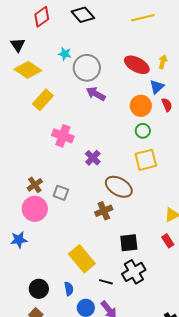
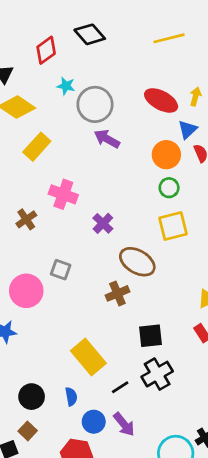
red diamond: (42, 17) -> (46, 50), moved
brown cross: (35, 185) -> (26, 219), moved
black line: (106, 282) -> (120, 387), turned -48

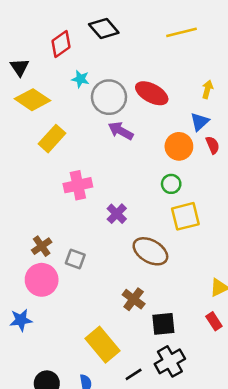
red ellipse: (161, 100) -> (152, 93), moved
green circle: (169, 188) -> (171, 184), moved
pink cross: (63, 194) -> (78, 185), turned -32
brown cross: (26, 219) -> (42, 246), moved
brown cross: (117, 293) -> (134, 299), moved, turned -30

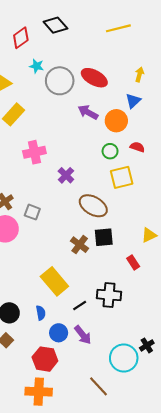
purple arrow: (121, 131) -> (88, 112), moved
red semicircle: (213, 145) -> (137, 147), moved, turned -48
red rectangle: (214, 321) -> (133, 262), moved
black square: (163, 324) -> (104, 237), moved
black cross: (170, 361) -> (109, 295), turned 35

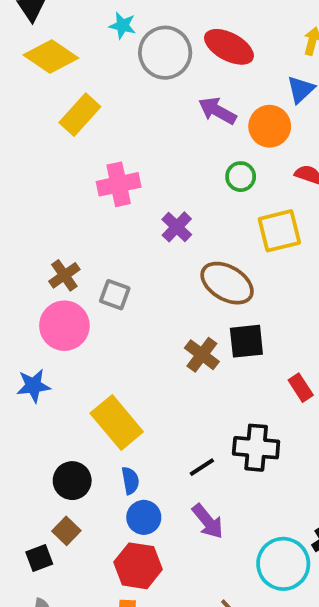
green circle: (110, 151) -> (241, 177), moved
yellow rectangle: (54, 281) -> (117, 422), moved
blue circle: (59, 333) -> (144, 517), moved

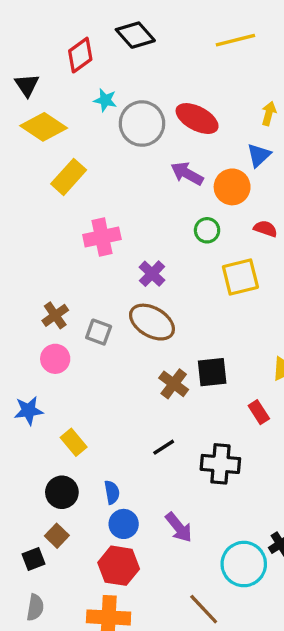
brown ellipse: (227, 283) -> (152, 322), moved
pink circle: (64, 326) -> (55, 359), size x0.7
yellow rectangle: (117, 422) -> (74, 442), moved, size x0.6
black line: (202, 467) -> (164, 447), moved

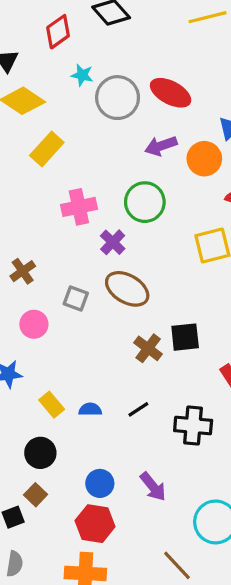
purple arrow: (187, 174) -> (161, 146), turned -48
green circle: (207, 230) -> (145, 202), moved, size x1.6
purple cross: (152, 274) -> (113, 242), moved
brown cross: (55, 315) -> (23, 271), moved
blue semicircle: (112, 492) -> (90, 409), moved, turned -80

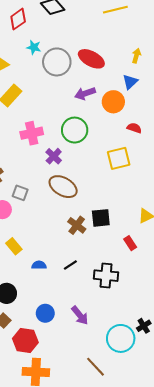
gray square: (76, 299) -> (20, 193), moved
yellow rectangle: (52, 405) -> (14, 246), moved
red hexagon: (95, 524) -> (25, 341), moved

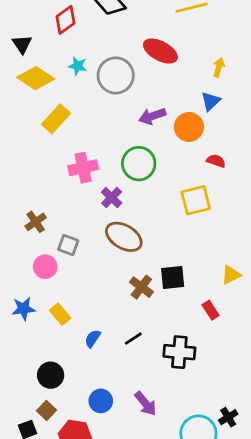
cyan star: (34, 47) -> (78, 66), moved
red ellipse: (91, 59) -> (160, 51), moved
blue semicircle: (39, 265) -> (93, 339), turned -56

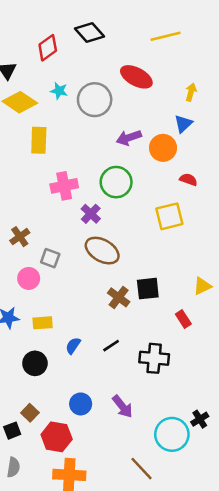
yellow rectangle: (56, 119) -> (39, 140), turned -40
yellow rectangle: (60, 314) -> (43, 323), turned -54
black circle: (51, 375) -> (35, 363), moved

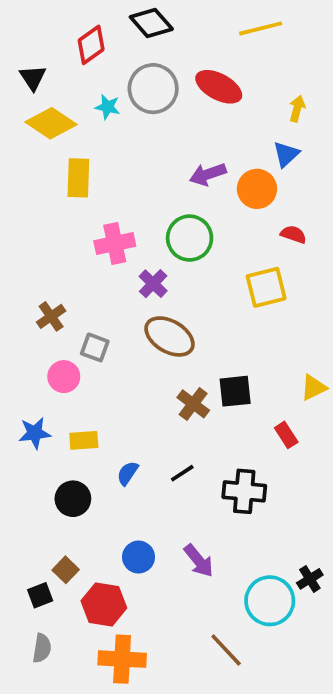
gray circle: (95, 100) -> (153, 89), moved

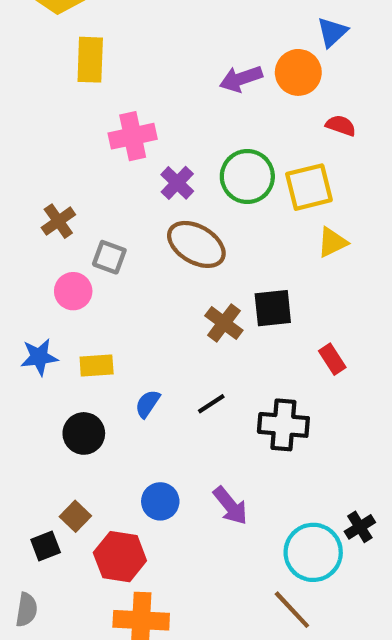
purple arrow: (208, 174) -> (241, 79), moved
green circle: (190, 238) -> (247, 176), moved
yellow triangle: (314, 388) -> (332, 242), moved
gray semicircle: (42, 648) -> (26, 610), moved
brown line: (226, 650) -> (292, 610), moved

